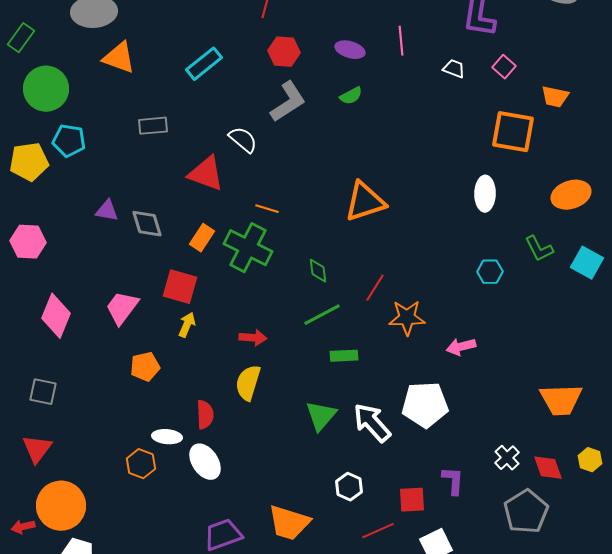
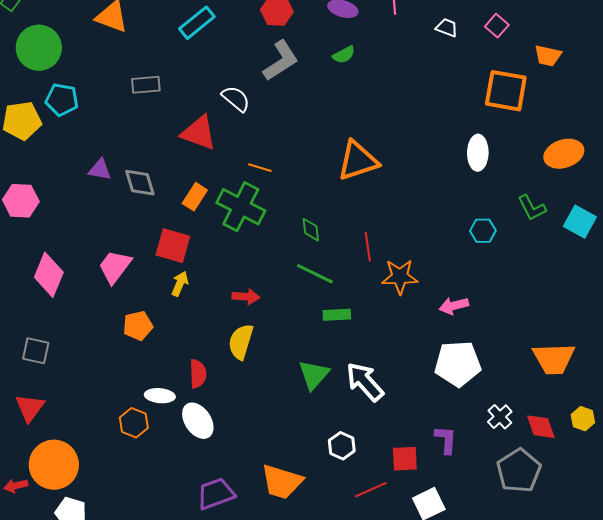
red line: (375, 288) -> (368, 247), turned -40
green line: (322, 315) -> (315, 274), turned 54
white pentagon: (425, 405) -> (458, 364), moved

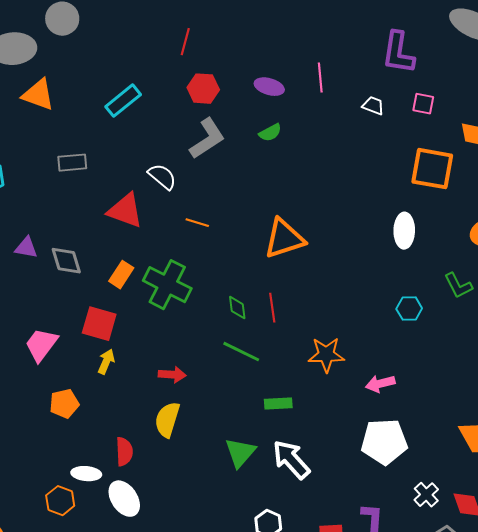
pink square: (497, 26) -> (423, 104), turned -30
orange line: (260, 168) -> (197, 223), moved
red line: (368, 247) -> (272, 308), moved
green rectangle: (337, 315) -> (278, 404), moved

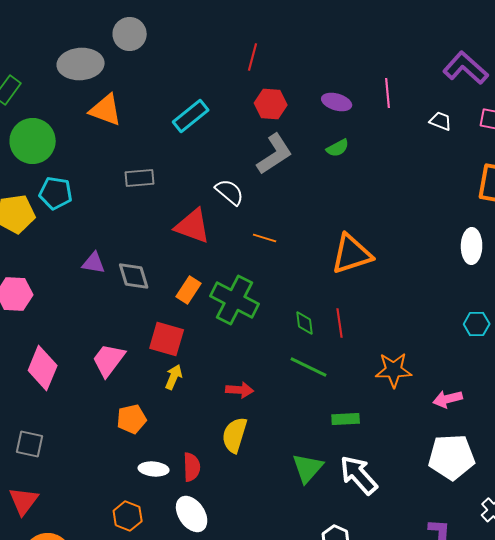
purple L-shape: (398, 53) -> (466, 68), turned 123
white ellipse: (86, 474) -> (154, 469), moved

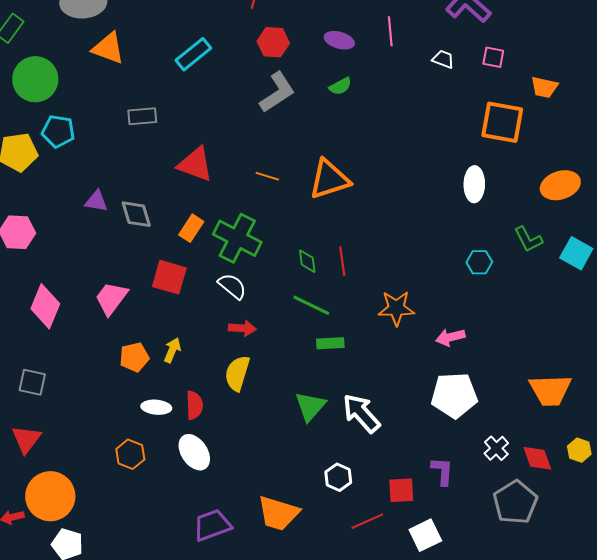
white semicircle: (230, 192) -> (232, 286), moved
orange triangle: (352, 254) -> (329, 179), moved
yellow arrow: (174, 377) -> (172, 350), moved
green rectangle: (346, 419) -> (330, 343), moved

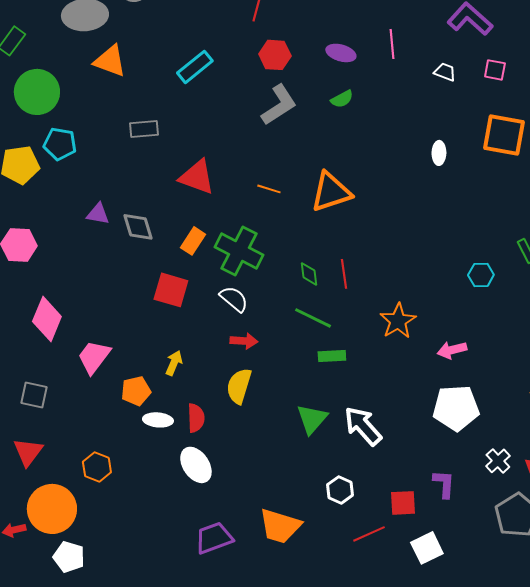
white ellipse: (474, 184) -> (439, 153), moved, size x0.7
pink trapezoid: (111, 298) -> (94, 357), moved
orange star: (396, 308) -> (398, 321), turned -30
orange pentagon: (134, 357) -> (136, 391), moved
orange hexagon: (130, 454) -> (97, 467), moved

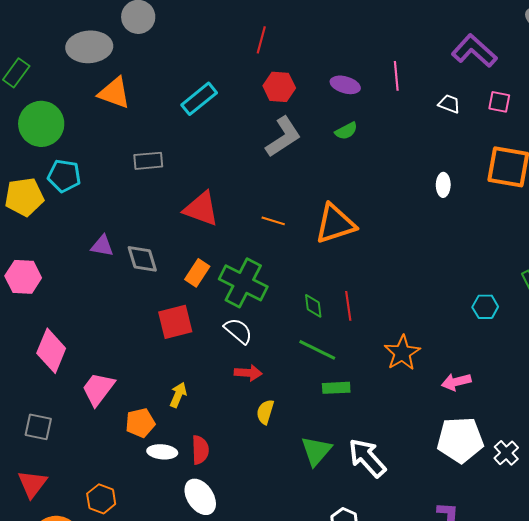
red square: (171, 290) -> (175, 322), turned -30
yellow semicircle: (239, 386) -> (265, 412), moved, size x0.7
white cross: (498, 461) -> (506, 453), moved

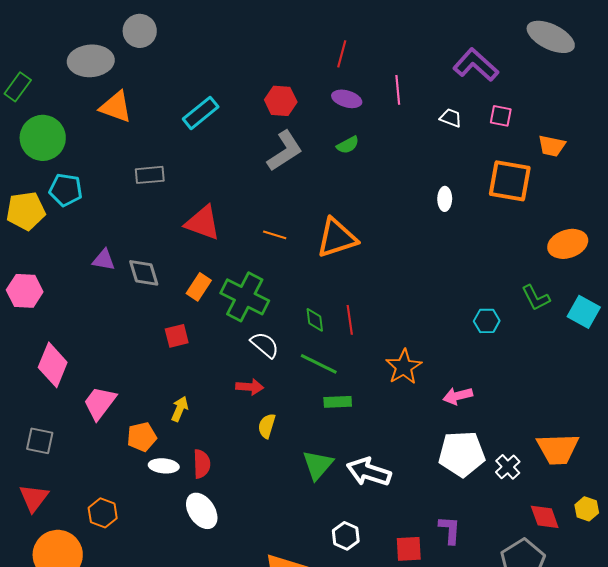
red line: (261, 40) -> (342, 54), moved
red square: (175, 322) -> (177, 336), size x0.7
white semicircle: (238, 331) -> (265, 345), moved
white arrow: (367, 458) -> (369, 472), turned -30

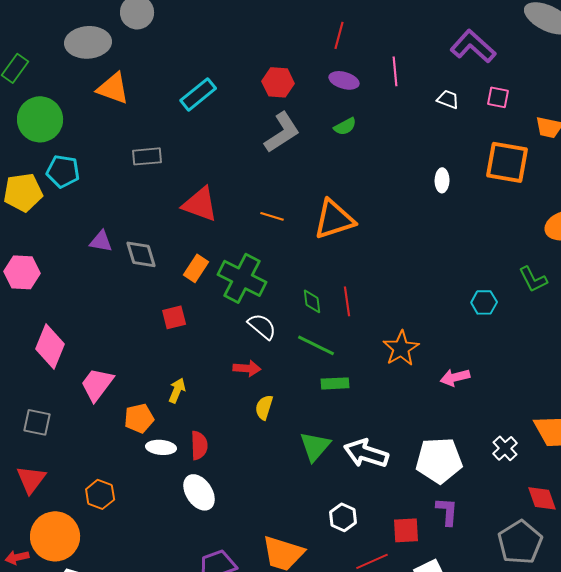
white pentagon: (462, 454) -> (439, 460), moved

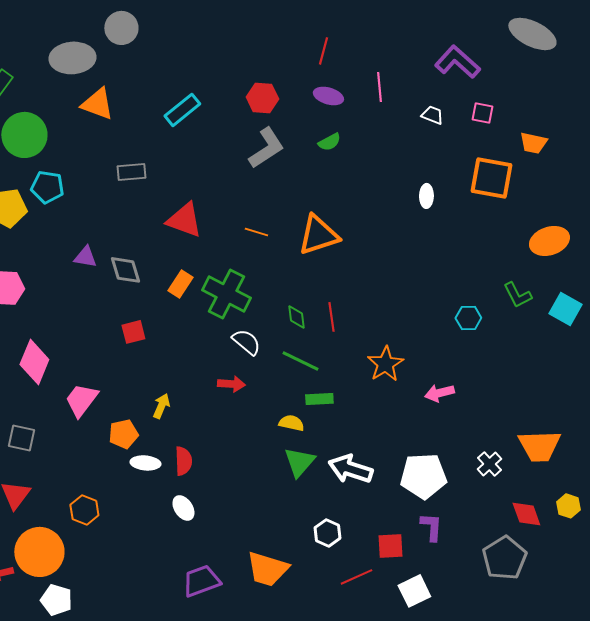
red square: (174, 317) -> (133, 332), moved
yellow semicircle: (264, 407) -> (291, 423), moved, turned 85
white ellipse: (199, 492) -> (183, 508), size x0.7

